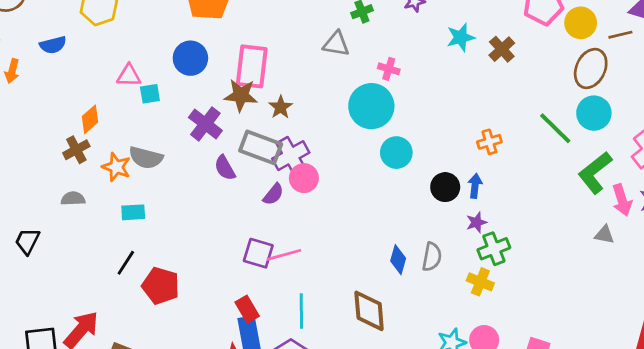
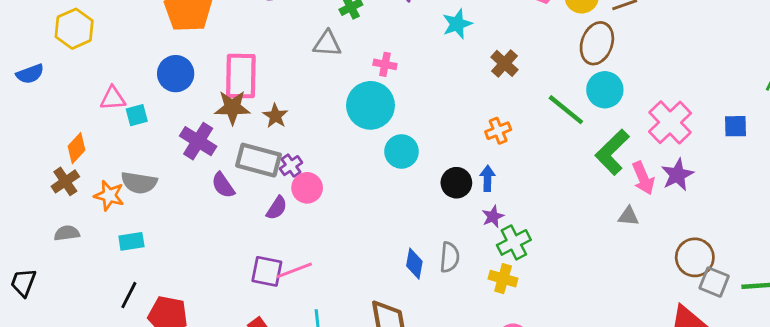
brown cross: (502, 49) -> (505, 63), moved
purple cross: (291, 156) -> (291, 166), size x0.6

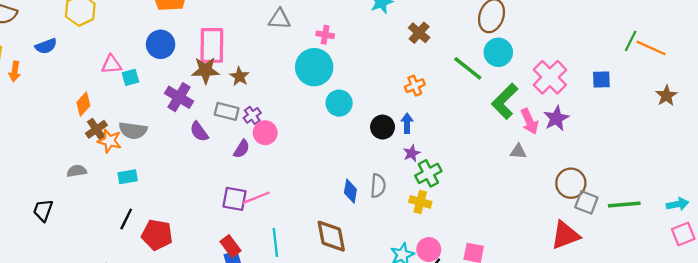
gray rectangle: (258, 160) -> (227, 111), size x0.7
brown cross: (65, 181) -> (96, 129), moved

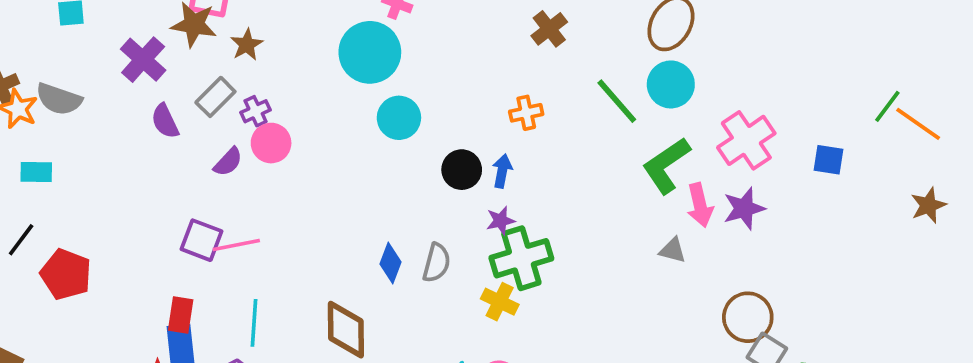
gray rectangle: (227, 111) -> (215, 97), turned -70
green cross: (428, 173) -> (521, 258), size x1.4
red rectangle: (230, 246) -> (181, 315), turned 35

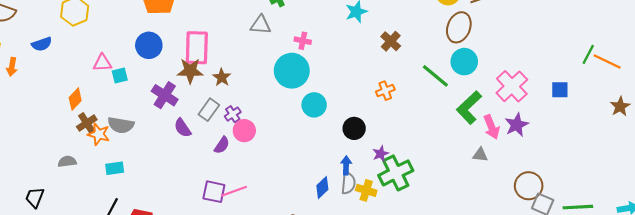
blue arrow: (502, 171) -> (346, 165), moved
blue diamond: (390, 263) -> (322, 187), turned 35
yellow cross: (500, 302) -> (366, 190), moved

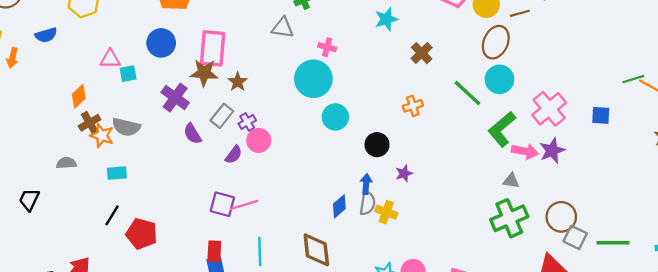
green line: (588, 54) -> (633, 79), turned 42
pink arrow: (492, 127) -> (525, 151), turned -60
green cross: (396, 173) -> (509, 218), moved

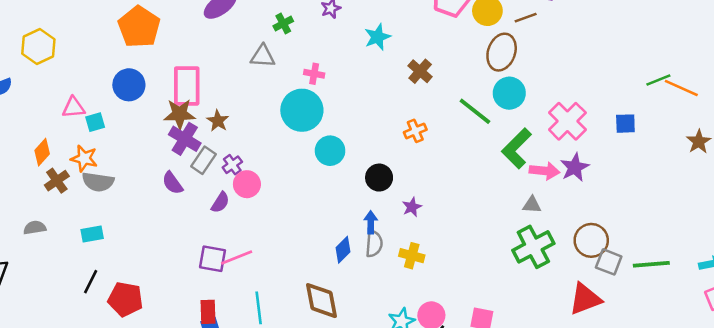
purple cross: (175, 98) -> (185, 139), moved
orange star: (102, 136) -> (84, 158), moved
yellow cross: (386, 212) -> (412, 256), moved

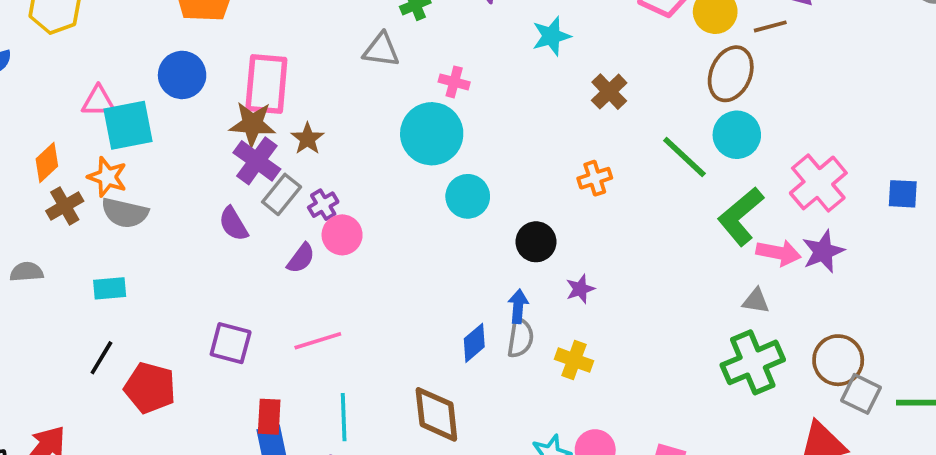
cyan square: (95, 122) -> (128, 125), size x1.8
purple square: (212, 259) -> (231, 343), moved

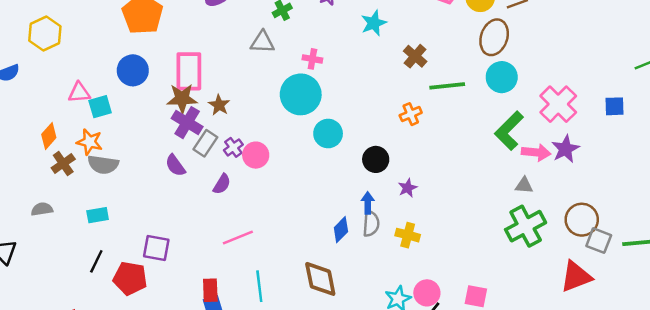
cyan square: (128, 125) -> (100, 107), size x0.7
green line: (684, 157) -> (447, 86), moved, turned -44
pink circle: (342, 235) -> (256, 155), moved
purple square: (231, 343) -> (156, 248), moved

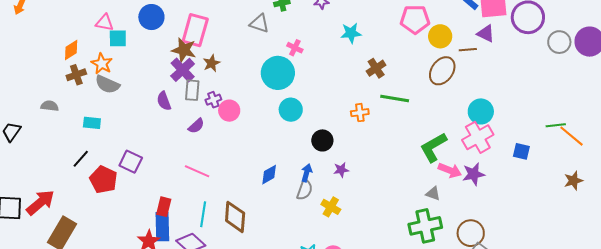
cyan circle: (502, 77) -> (481, 111), moved
gray rectangle: (205, 143) -> (192, 90), turned -45
blue diamond: (341, 230) -> (269, 175), moved
pink line: (238, 237) -> (197, 171), turned 30
brown diamond: (320, 279) -> (235, 217), moved

